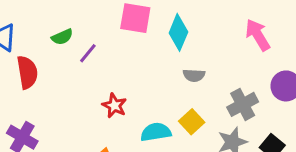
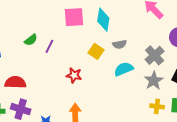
red semicircle: (27, 72) -> (15, 82), moved, turned -65
yellow square: (192, 122) -> (96, 51), moved
cyan semicircle: (156, 132) -> (124, 69), moved

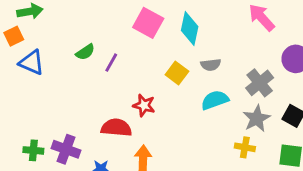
pink square: (74, 17) -> (148, 23), turned 30
red semicircle: (15, 82) -> (116, 128), moved
yellow cross: (157, 106) -> (245, 147), moved

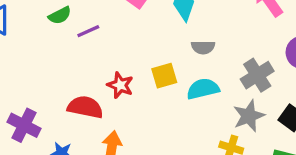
purple line: (111, 63) -> (88, 31), turned 30
yellow square: (177, 73) -> (164, 76), moved, turned 30

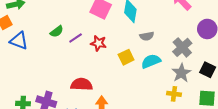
red star: (120, 85) -> (98, 43), moved

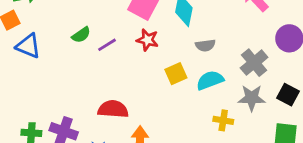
red star: (98, 43) -> (147, 40), moved
gray star: (181, 73) -> (252, 98), turned 30
yellow cross: (174, 94) -> (223, 120), moved

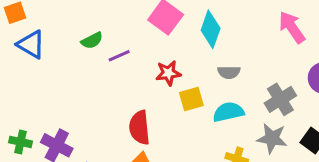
red star: (147, 40) -> (168, 73), moved, turned -30
red semicircle: (113, 109) -> (139, 128), moved, turned -108

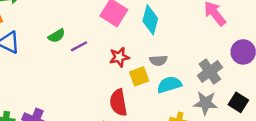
gray semicircle: (229, 72) -> (158, 60), moved
red semicircle: (139, 128) -> (118, 103), moved

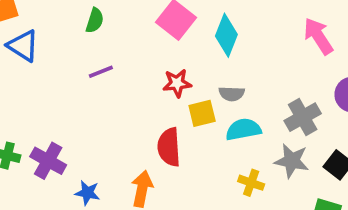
green semicircle: (57, 36) -> (95, 20), moved, turned -48
purple line: (79, 46) -> (101, 72), moved

